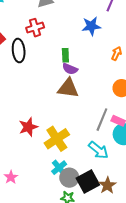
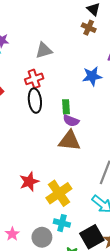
black ellipse: (19, 51) -> (35, 101), moved
cyan cross: (59, 168) -> (62, 223), turned -35
gray circle: (69, 178) -> (42, 237), moved

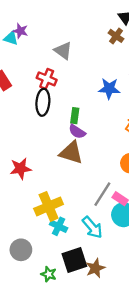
gray triangle: (44, 50) -> (63, 51), turned 42
red cross: (34, 79) -> (47, 79), turned 30
red star: (29, 182) -> (21, 169), moved
cyan cross: (62, 223) -> (59, 226), moved

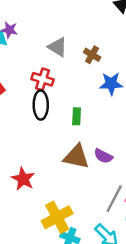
brown cross: (116, 36) -> (92, 55), moved
purple semicircle: (77, 132) -> (103, 156), moved
red star: (21, 169) -> (23, 179), turned -30

